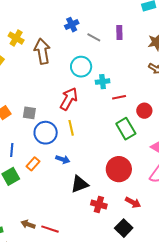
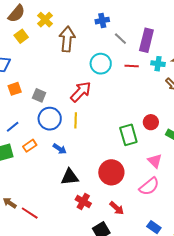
purple rectangle: (119, 33) -> (146, 40), size x1.6
cyan cross: (103, 82) -> (158, 64), moved
red line: (119, 97) -> (132, 66), moved
blue line: (12, 150) -> (13, 127), turned 32

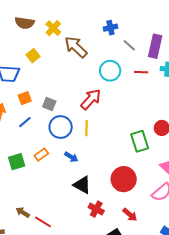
brown semicircle: (16, 14) -> (25, 23), turned 60
yellow square: (21, 36) -> (33, 56), moved
brown arrow: (67, 39) -> (76, 47), turned -50
blue line: (13, 127) -> (25, 122), moved
black triangle: (70, 177) -> (82, 185), turned 36

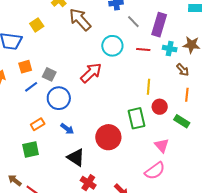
blue line: (25, 122) -> (31, 87), moved
yellow line: (87, 128) -> (149, 87), moved
green square: (17, 162) -> (31, 149), moved
red circle: (124, 179) -> (108, 137), moved

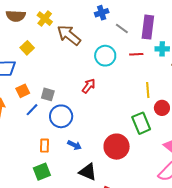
red arrow: (91, 73) -> (89, 86), size x0.7
orange rectangle: (38, 124) -> (44, 146), turned -48

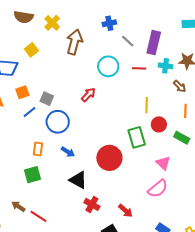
brown arrow: (69, 35) -> (74, 42), turned 60

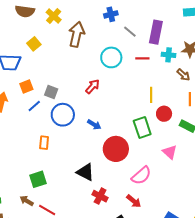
blue arrow: (68, 152) -> (94, 125), moved
green square: (33, 175) -> (38, 179), moved
pink semicircle: (158, 189) -> (141, 175), moved

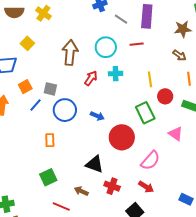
brown arrow: (77, 34) -> (70, 53), moved
cyan cross: (169, 55) -> (116, 74), moved
brown arrow: (27, 201) -> (81, 191), moved

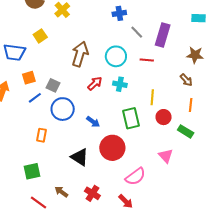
green rectangle: (145, 113) -> (131, 118), moved
black triangle: (95, 164) -> (80, 157), moved

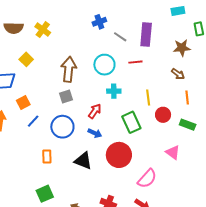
red arrow: (95, 83) -> (95, 111), moved
gray square: (53, 85) -> (66, 96), moved, turned -32
black triangle: (80, 157) -> (83, 161), moved

